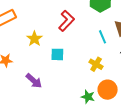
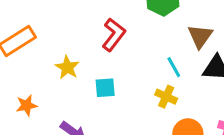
cyan line: (102, 37) -> (174, 67), moved

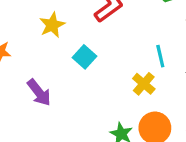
cyan square: (105, 88) -> (84, 57), turned 30

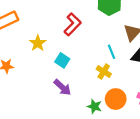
purple arrow: (39, 93) -> (62, 87), moved

